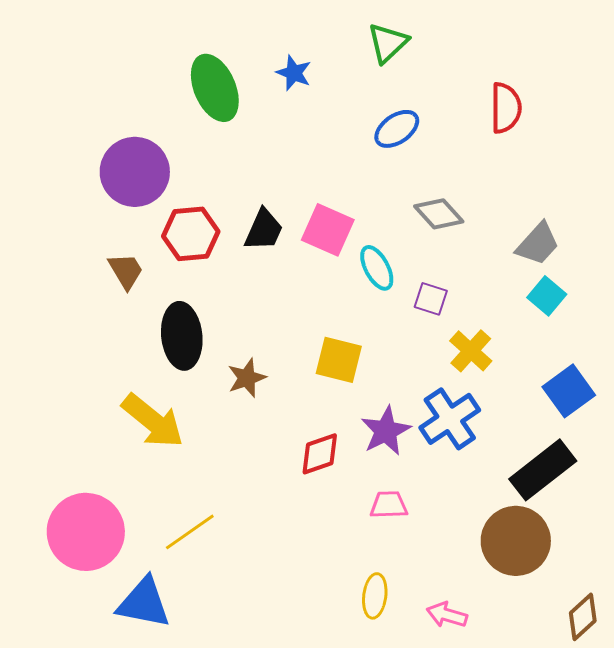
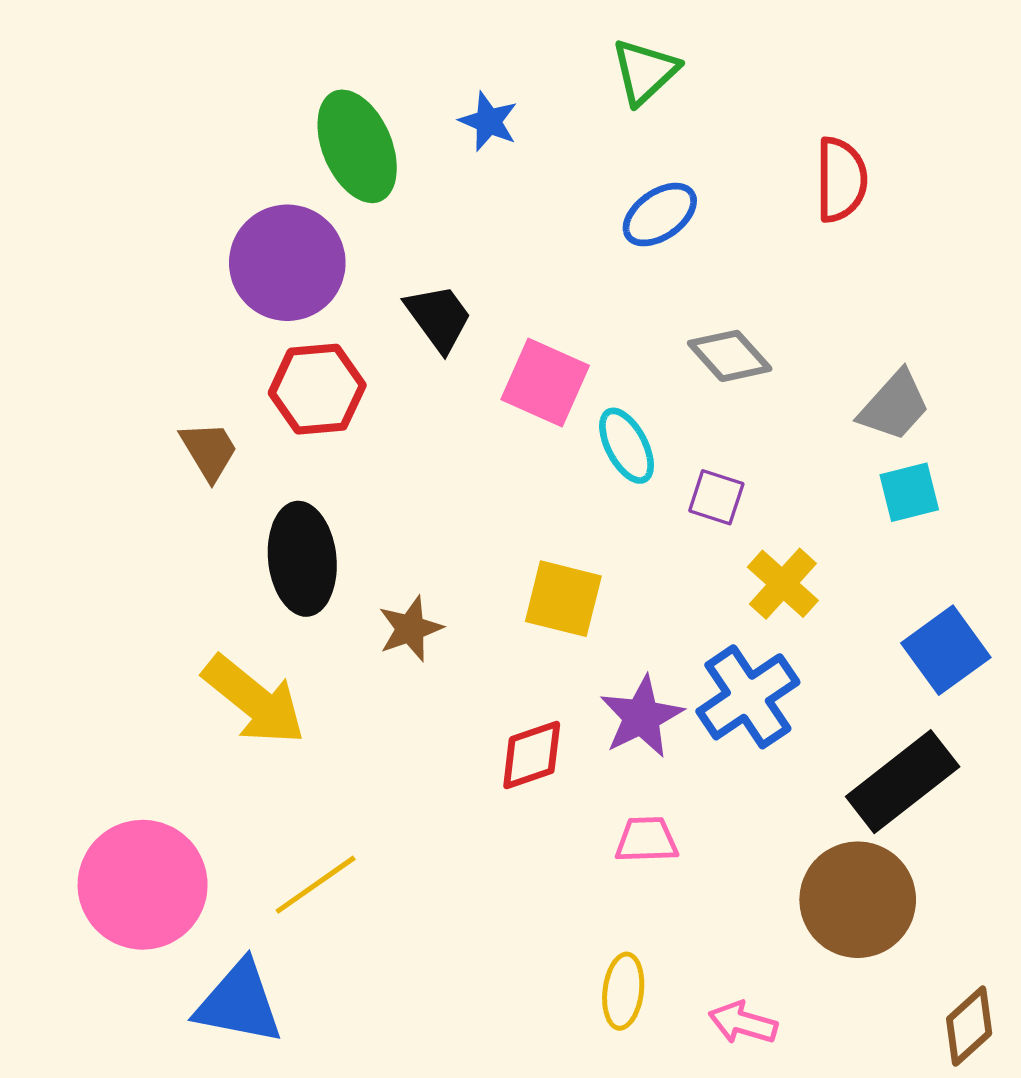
purple circle: (135, 172) -> (287, 263), moved
black trapezoid: (264, 230) -> (439, 318), moved, turned -60
cyan square: (547, 296) -> (909, 492), turned 36

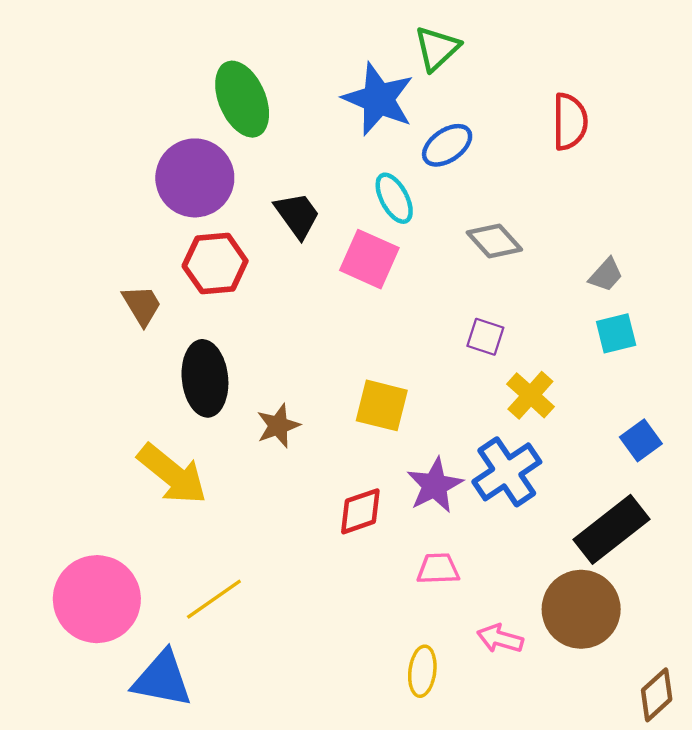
blue star: (488, 121) -> (378, 99), moved, size x1.8
gray trapezoid: (894, 406) -> (606, 275), size x0.7
cyan ellipse: (627, 446) -> (394, 198), moved
blue square: (946, 650) -> (641, 440), size x0.7
pink arrow: (743, 1023) -> (500, 639), moved

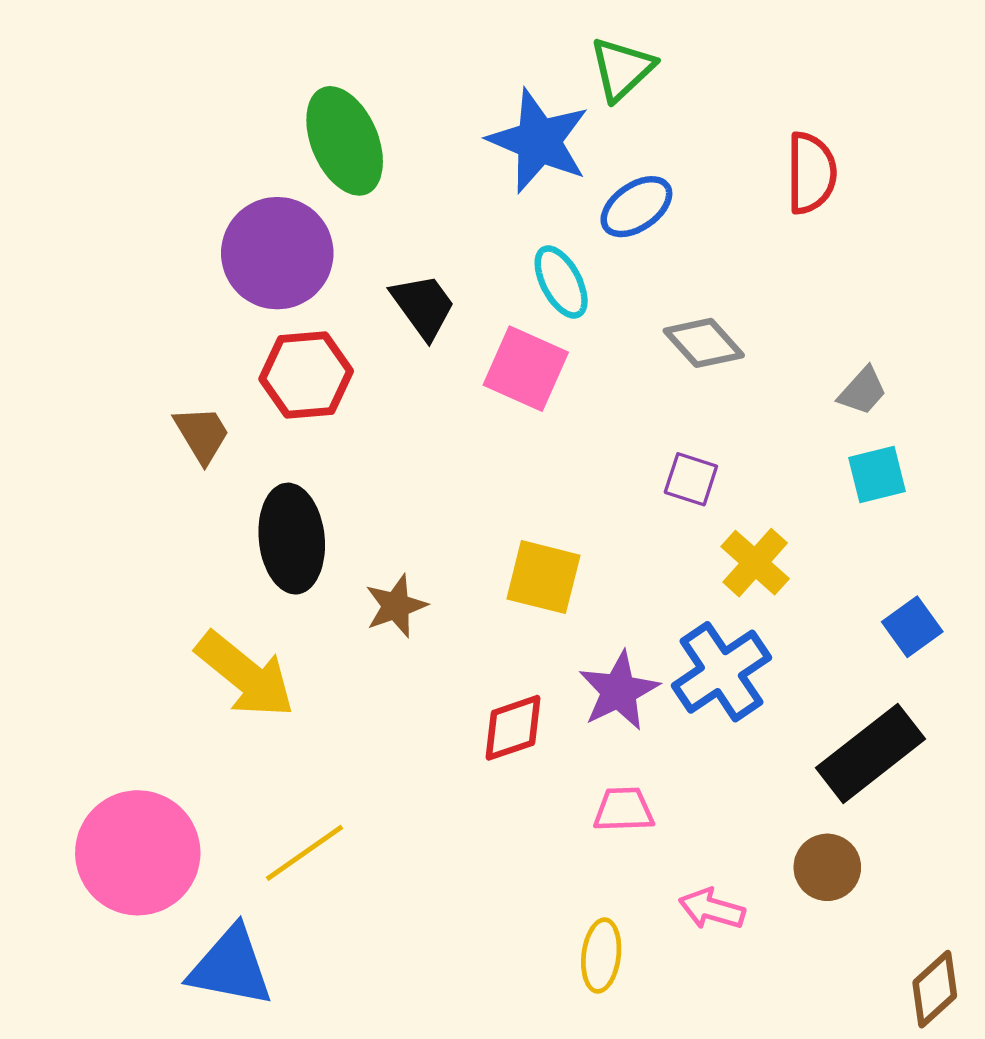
brown circle: (581, 609) -> (827, 867), size x0.6

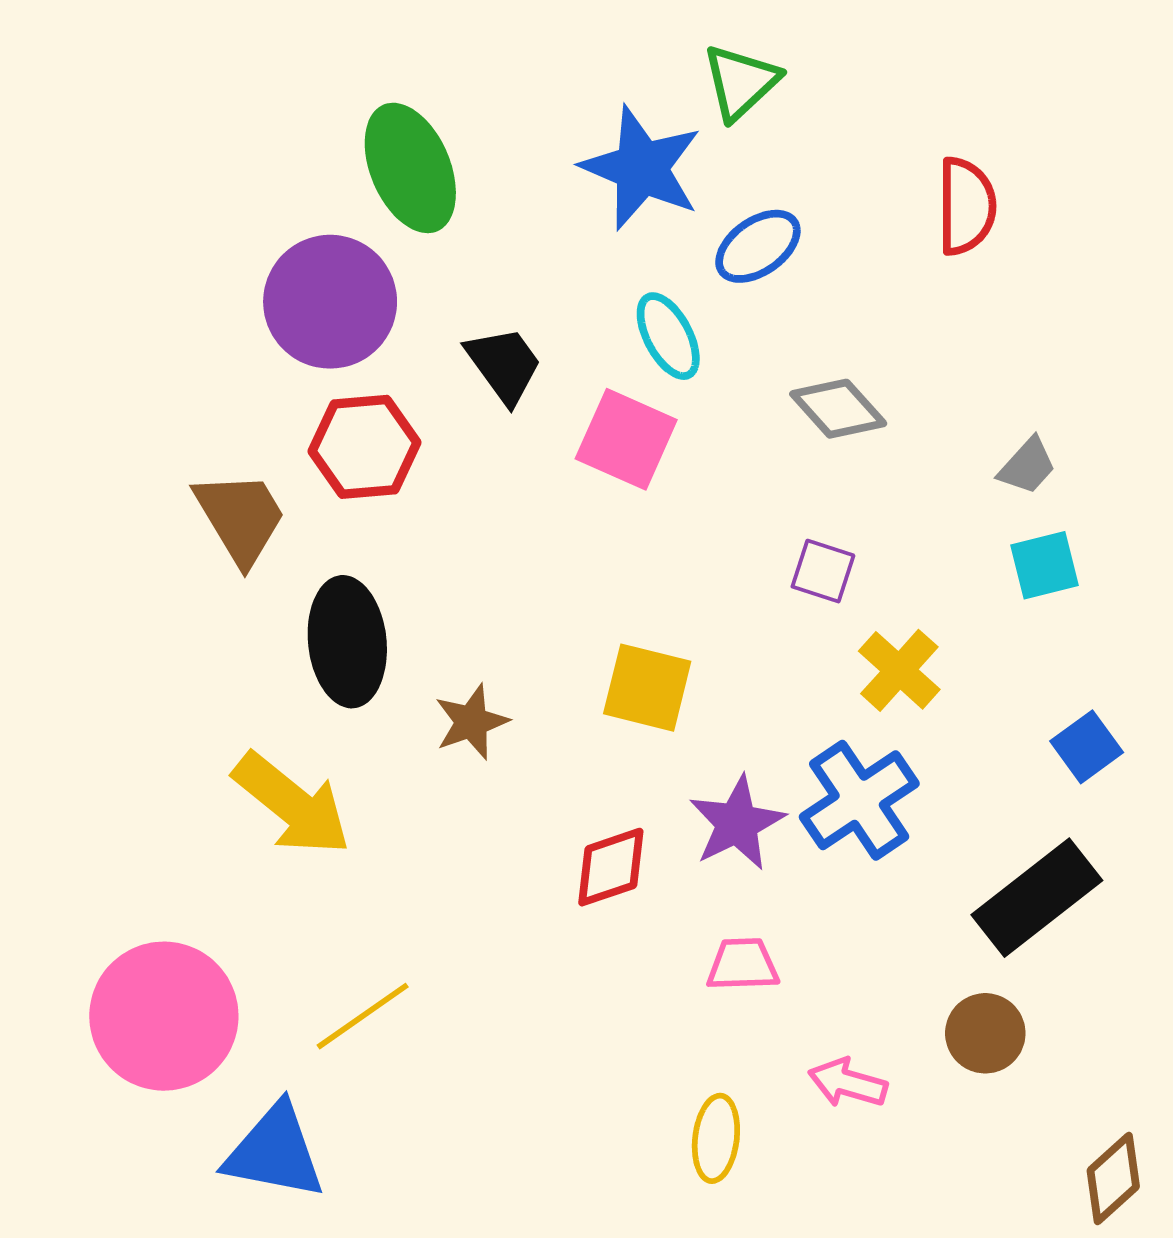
brown trapezoid: (202, 434) -> (240, 518), size x1.4

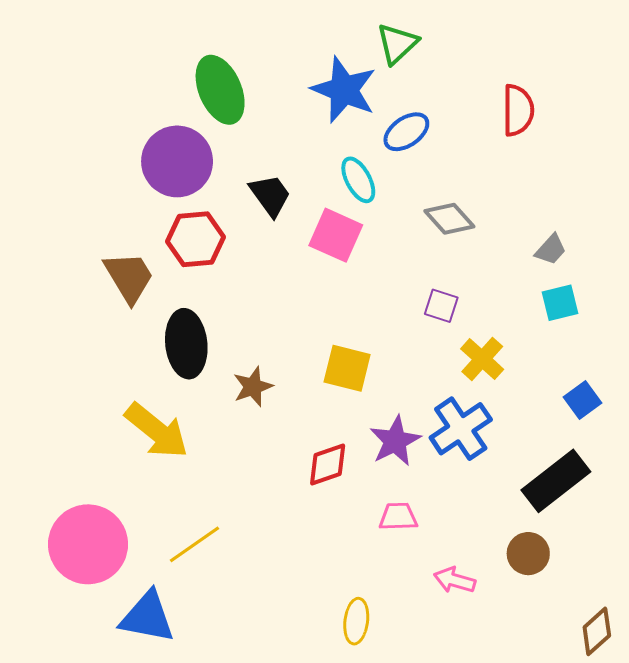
yellow ellipse: (716, 1138) -> (356, 621), moved

